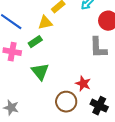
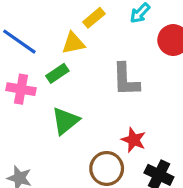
gray L-shape: (98, 48) -> (126, 80), moved
green triangle: (40, 72) -> (65, 121), turned 30

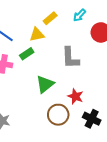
green triangle: (65, 121) -> (45, 84), moved

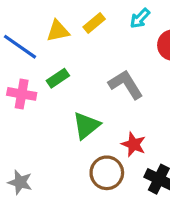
yellow triangle: (37, 34) -> (58, 31), moved
gray L-shape: (70, 58) -> (126, 85), turned 150

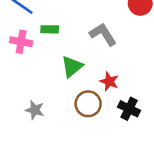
green rectangle: (58, 78) -> (50, 29), turned 35
gray star: (20, 182) -> (35, 110), moved

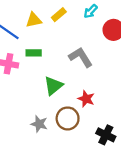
black cross: (129, 109) -> (106, 135), moved
gray star: (35, 110) -> (39, 124), moved

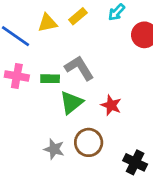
green rectangle: (34, 53) -> (50, 79), moved
gray L-shape: (81, 57) -> (79, 68), moved
red star: (86, 99) -> (111, 105), moved

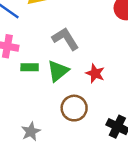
green rectangle: (50, 79) -> (30, 67), moved
gray star: (54, 149) -> (31, 132), moved, turned 30

